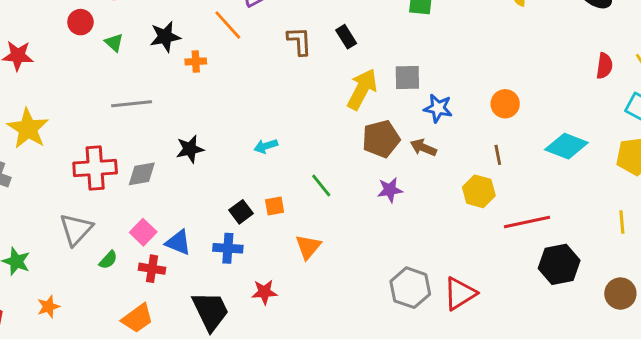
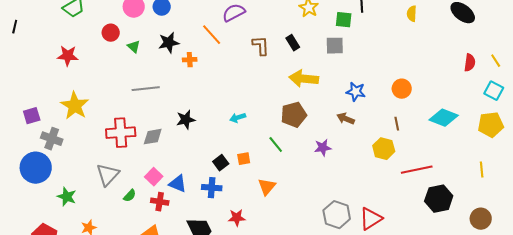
gray square: (407, 78) -> (335, 46), moved
yellow arrow: (362, 89) -> (304, 79), turned -112
brown pentagon: (381, 139) -> (294, 115), moved

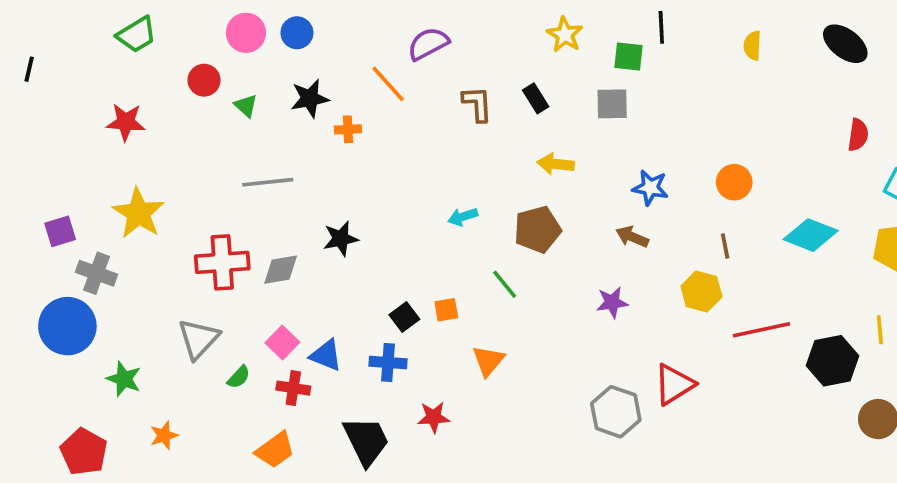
yellow arrow: (304, 79) -> (556, 164), size x0.7
cyan arrow: (238, 118) -> (463, 217), moved
purple star: (323, 148) -> (612, 302), moved
black hexagon: (439, 199) -> (833, 361), moved
red triangle: (371, 219) -> (674, 384), moved

